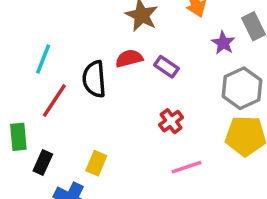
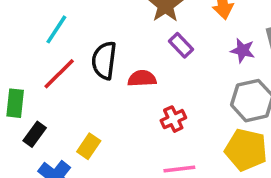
purple star: (223, 43) -> (243, 50), turned -30
red semicircle: (129, 58) -> (142, 78), moved
purple rectangle: (166, 67) -> (181, 45), moved

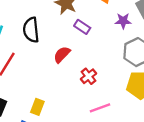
black semicircle: (104, 60) -> (31, 30), moved
red semicircle: (142, 78) -> (62, 55), turned -30

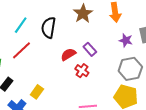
purple rectangle: (82, 27) -> (90, 49), moved
red cross: (89, 76) -> (82, 71), moved, turned -32

